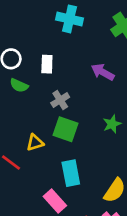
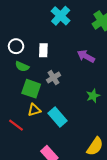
cyan cross: (69, 19) -> (61, 16), turned 30
green square: (66, 129) -> (31, 89), moved
cyan rectangle: (71, 173) -> (58, 117), moved, turned -30

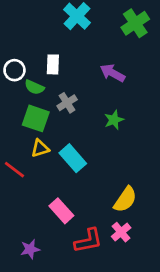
white circle: (16, 46) -> (14, 70), moved
green semicircle: (22, 66) -> (34, 87), moved
green star: (93, 96) -> (114, 120), moved

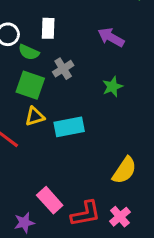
cyan rectangle: (73, 158) -> (69, 127), turned -60
pink rectangle: (61, 211) -> (50, 200), moved
pink cross: (121, 232) -> (120, 217), moved

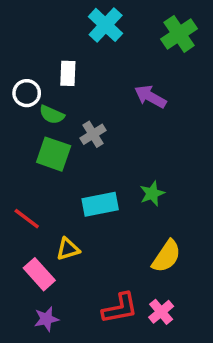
white rectangle: (48, 28) -> (68, 73), moved
green star: (112, 87) -> (152, 193), moved
yellow triangle: (35, 117) -> (68, 249), moved
pink rectangle: (50, 200) -> (39, 274), moved

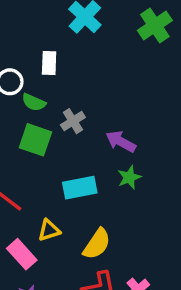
purple arrow: (150, 97) -> (121, 142), moved
yellow semicircle: (166, 256) -> (97, 244), moved

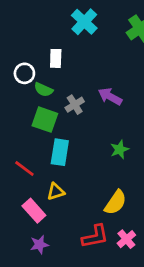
purple arrow: (121, 142) -> (110, 96), moved
cyan rectangle: (80, 188) -> (60, 152), moved, turned -70
yellow semicircle: (97, 244) -> (115, 202), moved

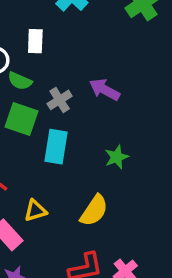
cyan rectangle: (60, 152) -> (56, 147), moved
yellow semicircle: (115, 202) -> (94, 211), moved

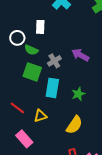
green star: (117, 157) -> (78, 94), moved
yellow triangle: (35, 211) -> (40, 116), moved

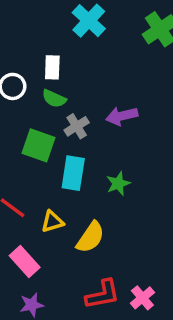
green semicircle: (31, 50) -> (54, 99), moved
purple arrow: (80, 55) -> (122, 116), turned -42
yellow semicircle: (74, 125) -> (90, 237), moved

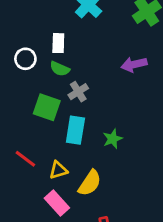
purple arrow: (122, 116) -> (134, 64), moved
pink rectangle: (25, 261) -> (57, 203), moved

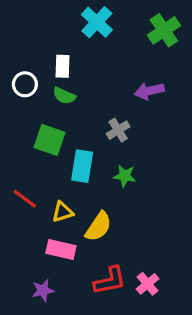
gray cross: (78, 92) -> (118, 130), moved
green star: (113, 139) -> (125, 176), turned 30
pink rectangle: (57, 203) -> (61, 250), turned -35

